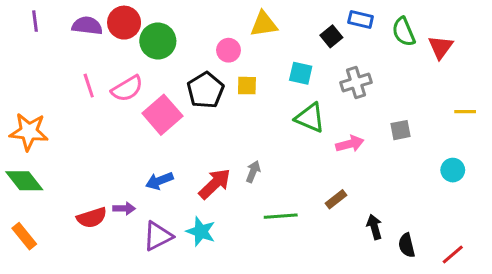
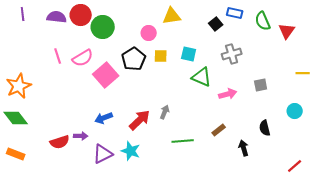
cyan square: (301, 73) -> (189, 54), moved
orange star: (29, 132) -> (19, 86), turned -30
orange rectangle: (24, 236) -> (16, 154), turned -30
black semicircle: (407, 245) -> (265, 128), moved

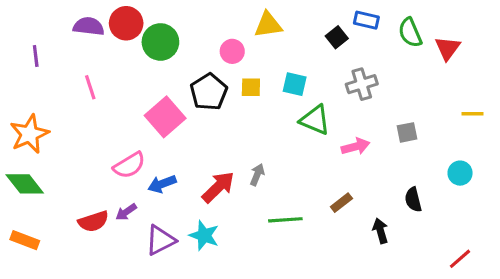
purple line: (23, 14) -> (36, 56), moved
pink semicircle: (83, 58) -> (129, 165), moved
purple arrow: (81, 136) -> (126, 212), turned 144

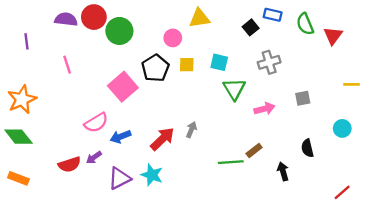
green triangle: (315, 120) -> (234, 89), turned 35
green line: (285, 220) -> (231, 162), moved

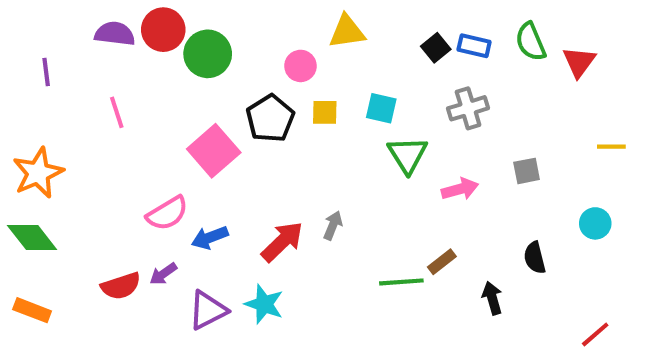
blue rectangle: (273, 15) -> (474, 46), moved

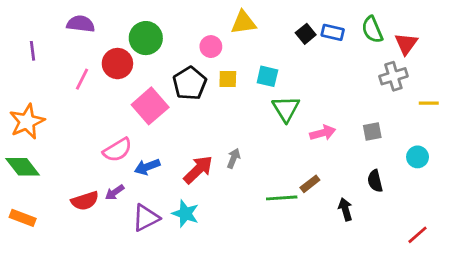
red circle: (163, 30) -> (117, 64), moved
gray cross: (468, 108) -> (393, 76), moved
pink line: (117, 112) -> (82, 79), turned 45
gray square: (527, 171) -> (372, 131), moved

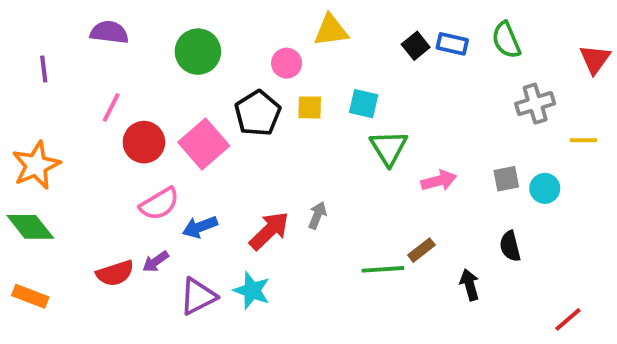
red triangle: (406, 44) -> (595, 59), moved
red circle: (117, 64) -> (144, 142), moved
cyan circle: (418, 157) -> (545, 188), moved

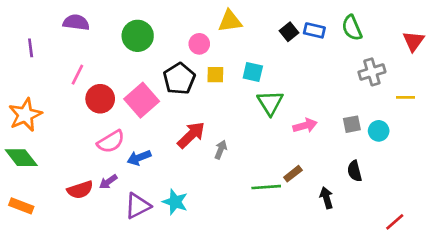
red arrow: (269, 231) -> (191, 135), moved

